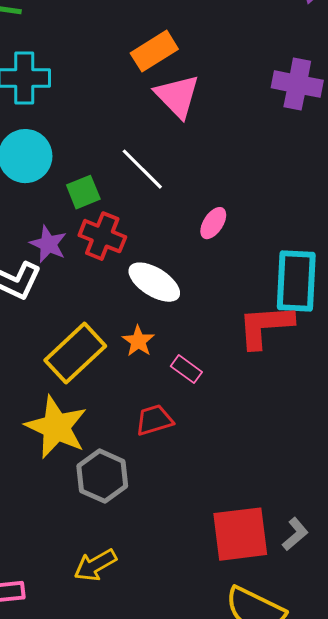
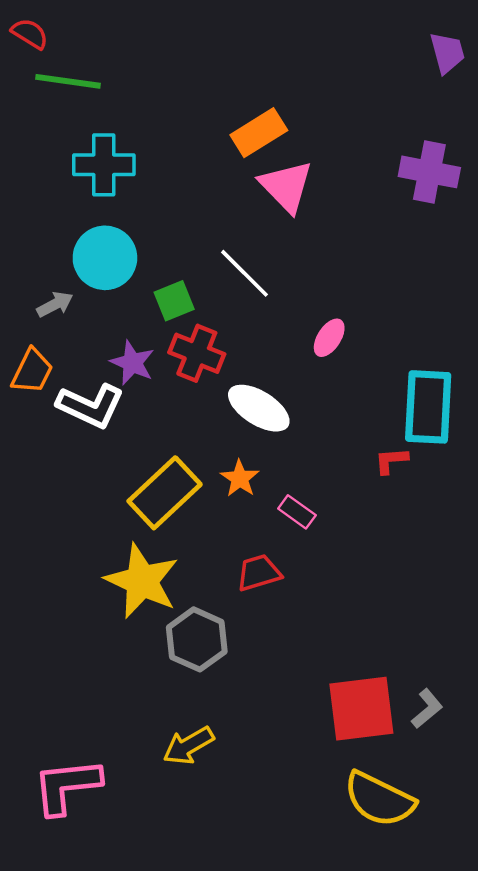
red L-shape: (265, 326) -> (391, 461), size x0.5

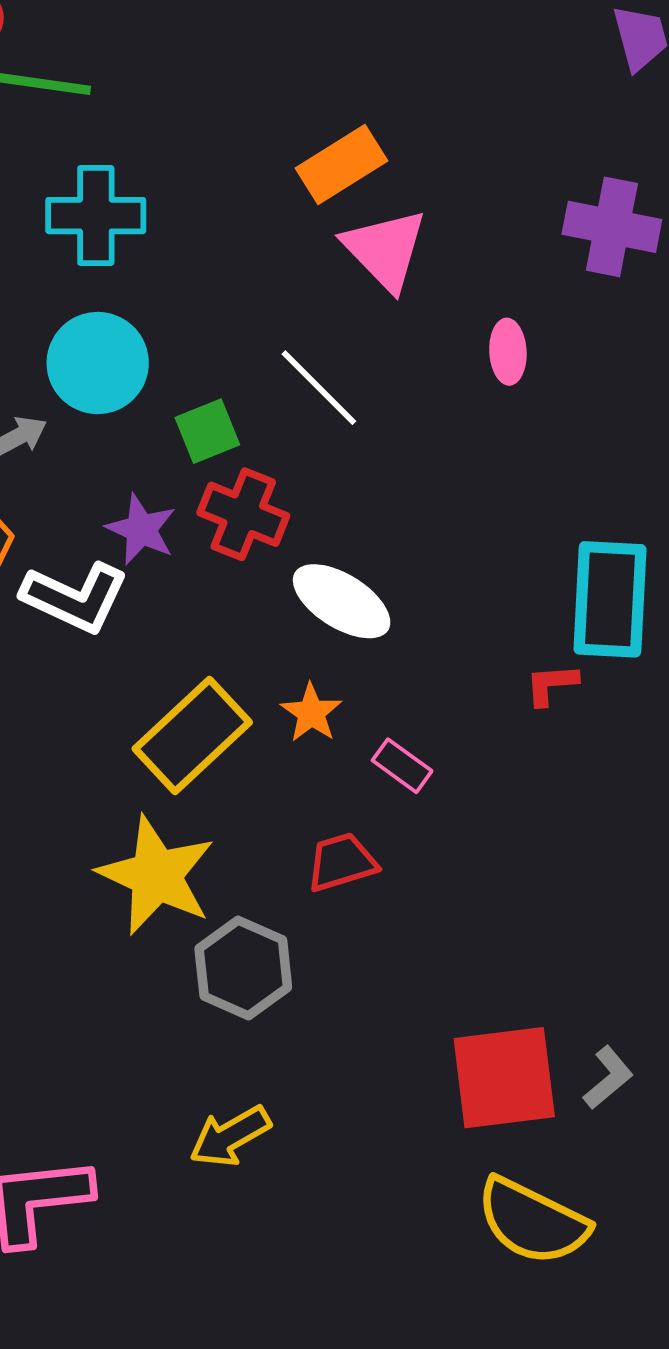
pink ellipse: (329, 338) -> (508, 352), moved, turned -36

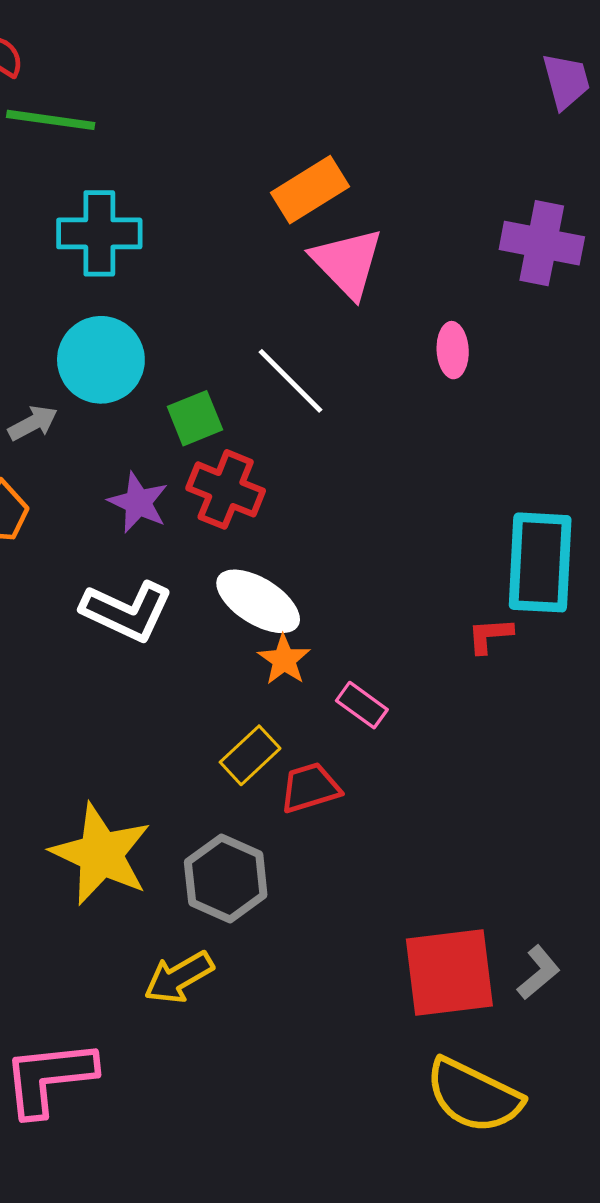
white L-shape: (75, 597) -> (127, 611), moved
white ellipse: (342, 601) -> (258, 601), moved
yellow rectangle: (192, 735) -> (250, 755), moved, size x0.6
yellow star: (156, 875) -> (101, 854), moved
yellow arrow: (230, 1136) -> (179, 977), moved

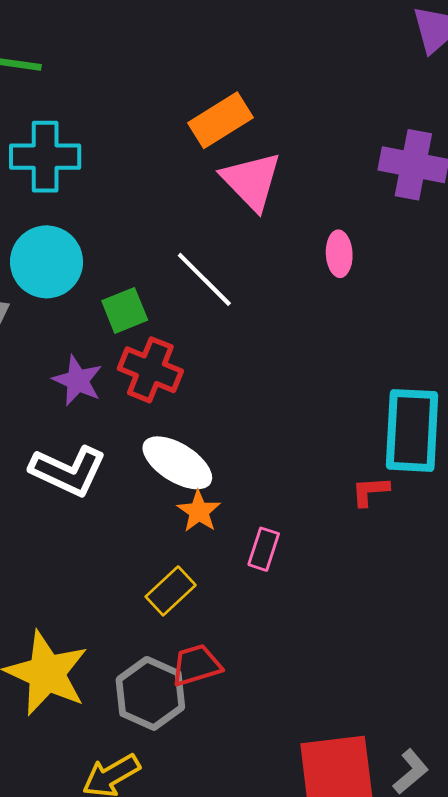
pink rectangle: (362, 705) -> (264, 549), turned 72
red trapezoid: (310, 788) -> (196, 665), moved

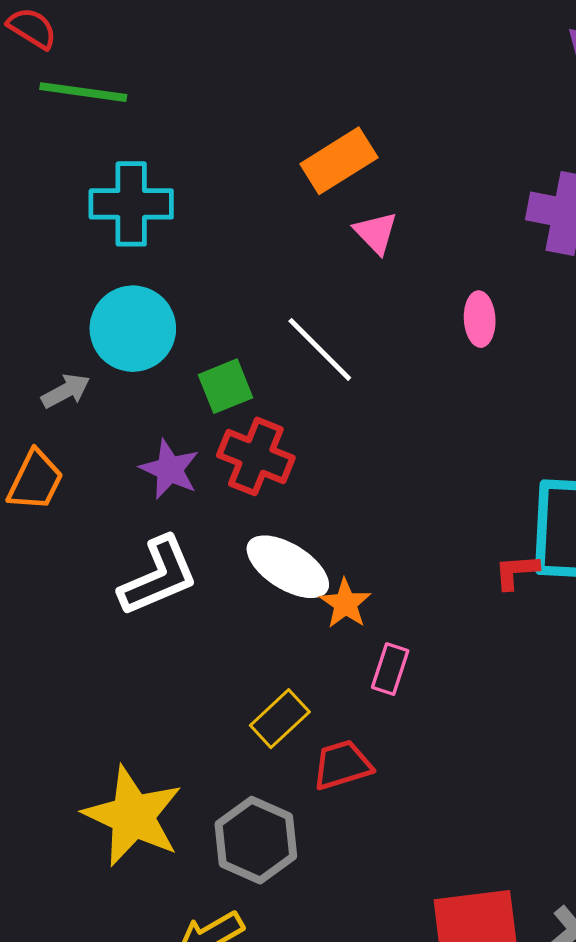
pink triangle: (252, 181) -> (376, 233), size x0.6
white L-shape: (68, 471) -> (158, 576), turned -48
red L-shape: (370, 491) -> (516, 572), moved
orange star: (199, 511) -> (345, 604), moved
red trapezoid: (196, 665) -> (342, 765), moved

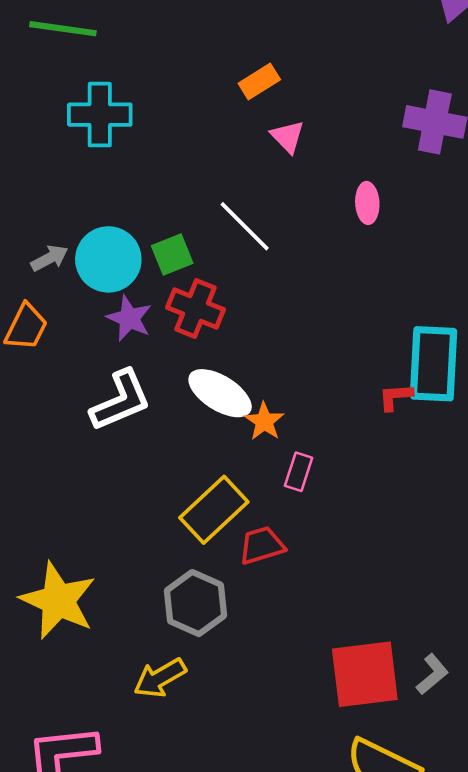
orange rectangle: (339, 161) -> (259, 81), size x0.7
cyan circle: (133, 329) -> (108, 259), moved
yellow rectangle: (280, 719) -> (214, 510), size x1.5
yellow star: (133, 816) -> (58, 601), moved

